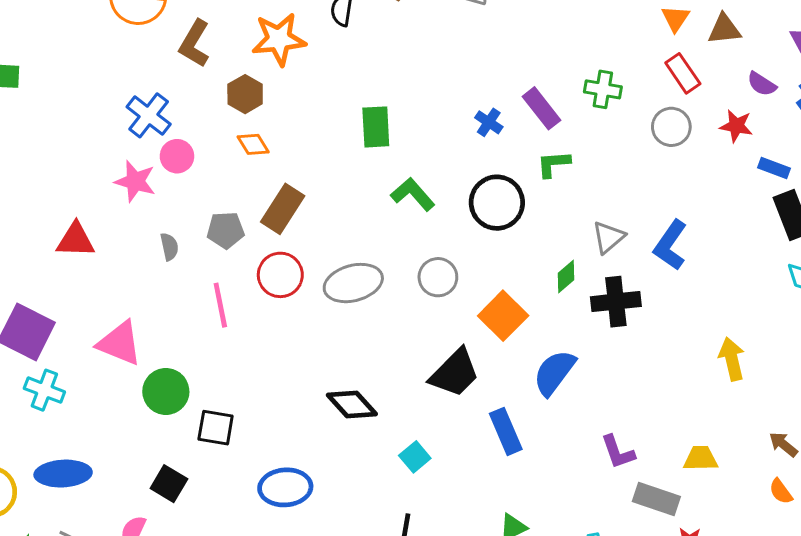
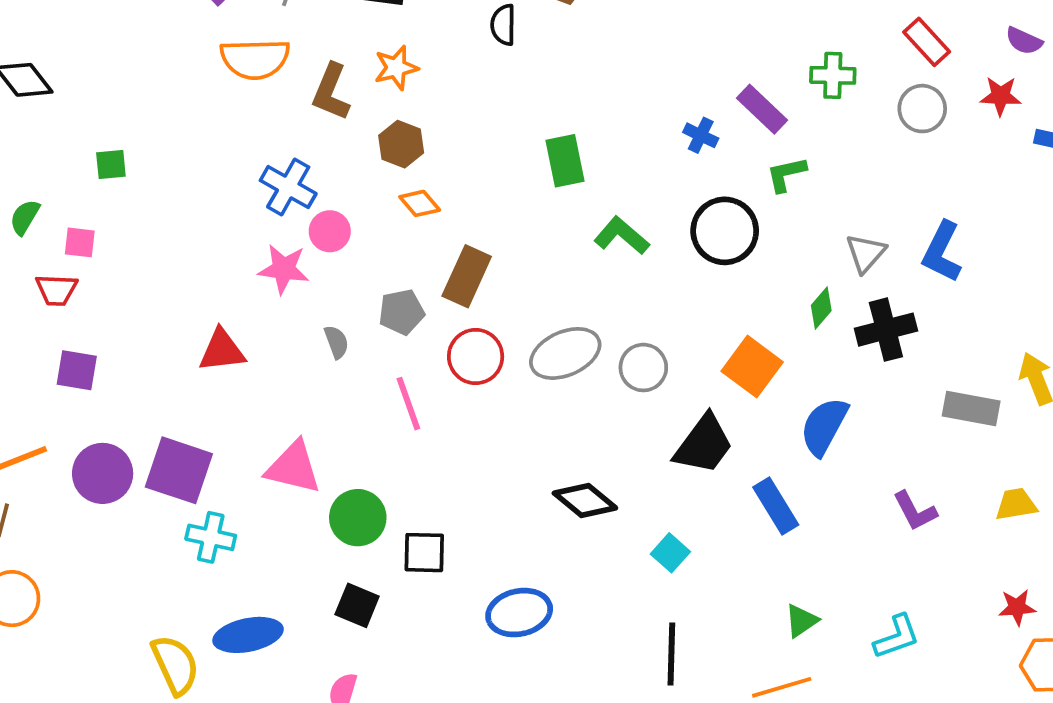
orange star: (279, 39) -> (396, 68), moved, size x0.7
gray circle: (438, 277) -> (643, 368), moved
black square: (169, 484) -> (357, 605), moved
gray rectangle: (656, 499) -> (971, 409), moved

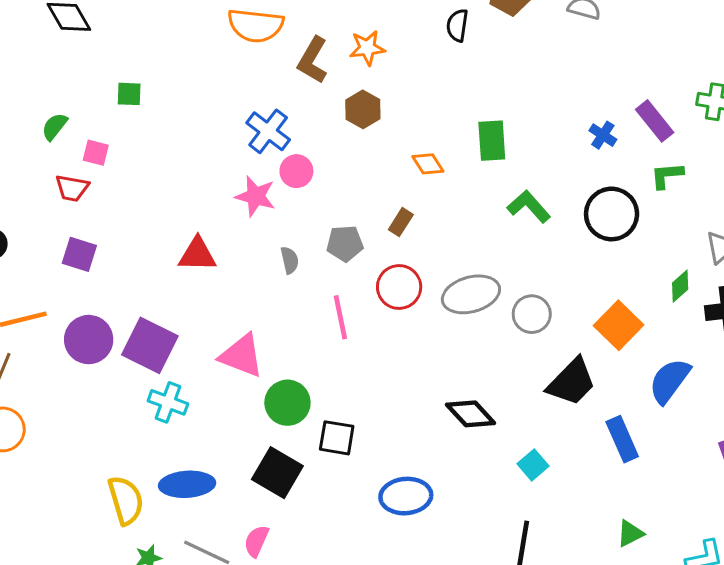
orange diamond: (420, 203) -> (428, 164), moved
brown rectangle: (467, 276) -> (401, 222), size x0.6
black square: (357, 605) -> (277, 473), size x1.4

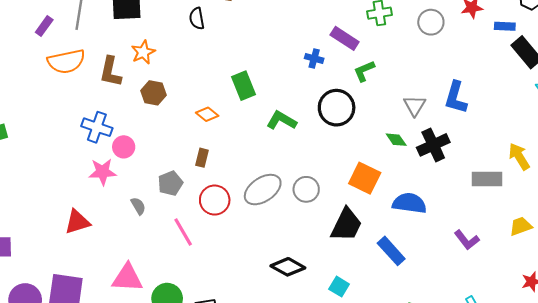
green diamond: (680, 286) -> (396, 140), turned -65
blue semicircle: (669, 381) -> (409, 203), turned 80

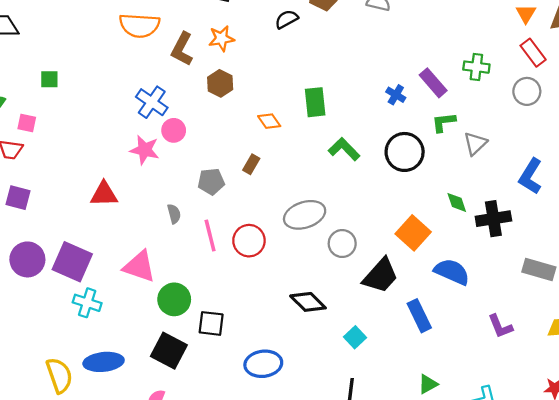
black semicircle: (197, 18) -> (286, 19), turned 55
gray triangle: (415, 106) -> (475, 144), moved
gray circle: (306, 189) -> (342, 244), moved
red circle: (215, 200) -> (249, 241), moved
gray semicircle: (138, 206) -> (174, 214), moved

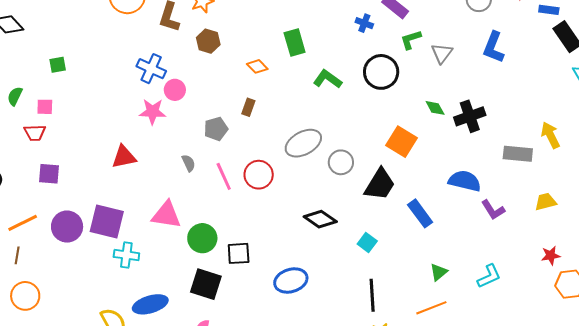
blue L-shape: (530, 176) -> (494, 47), moved
blue semicircle: (452, 272) -> (465, 181), moved

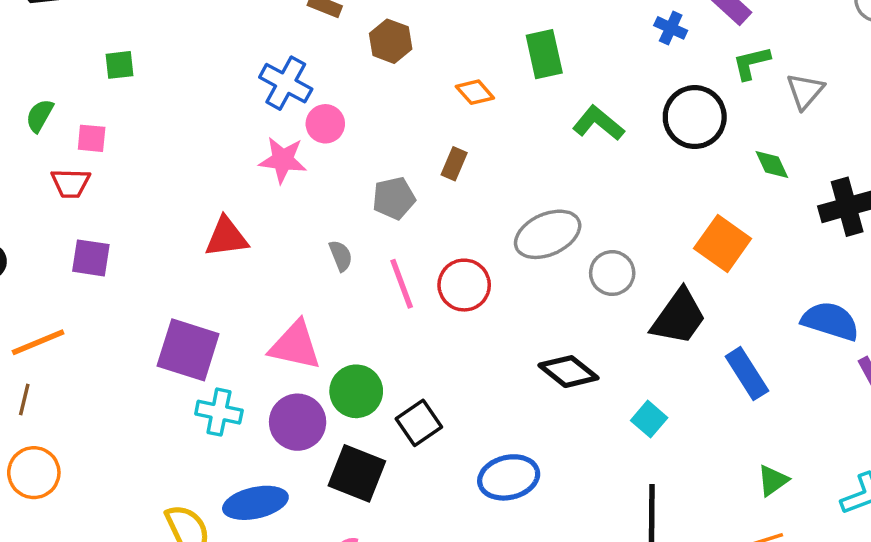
green diamond: (435, 108) -> (772, 165), moved
purple circle: (67, 227) -> (298, 422), moved
black square: (239, 253) -> (419, 423), turned -35

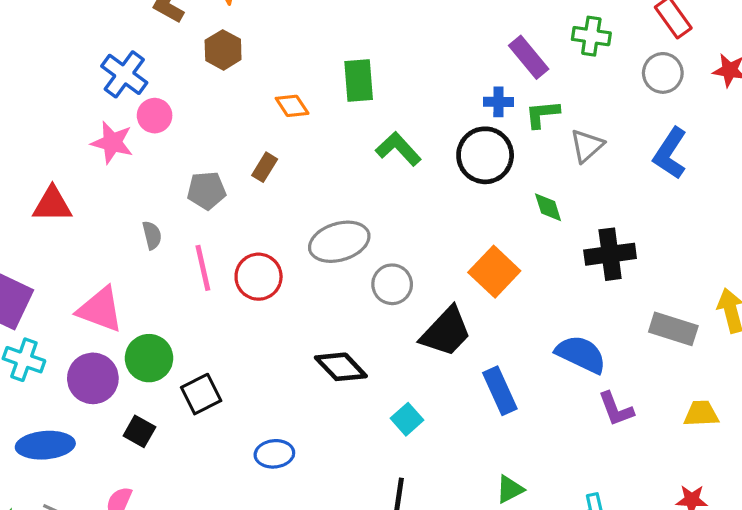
blue cross: (671, 28) -> (498, 102), moved, turned -32
black square: (357, 473) -> (139, 431), size x0.6
blue ellipse: (509, 477) -> (274, 454), size x0.7

